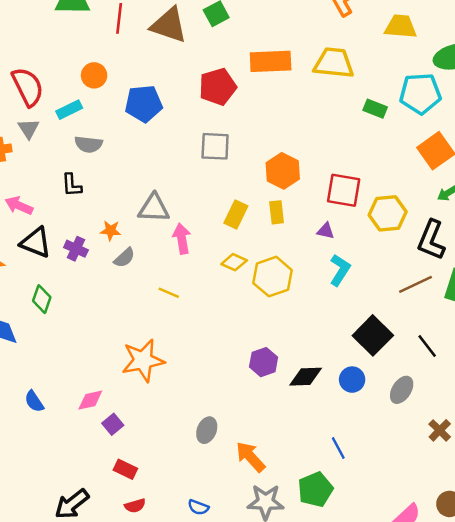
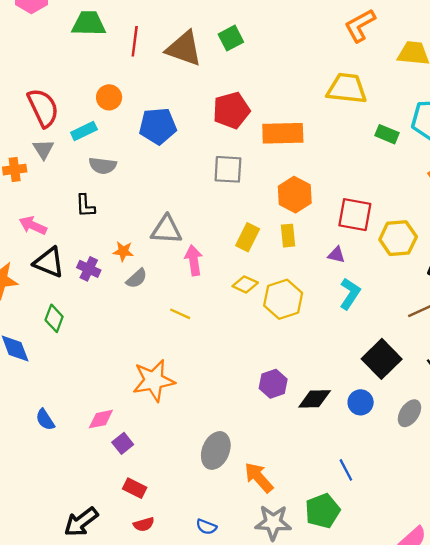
orange rectangle: (271, 61) -> (283, 133), moved
gray ellipse: (207, 430) -> (216, 450), size x1.4

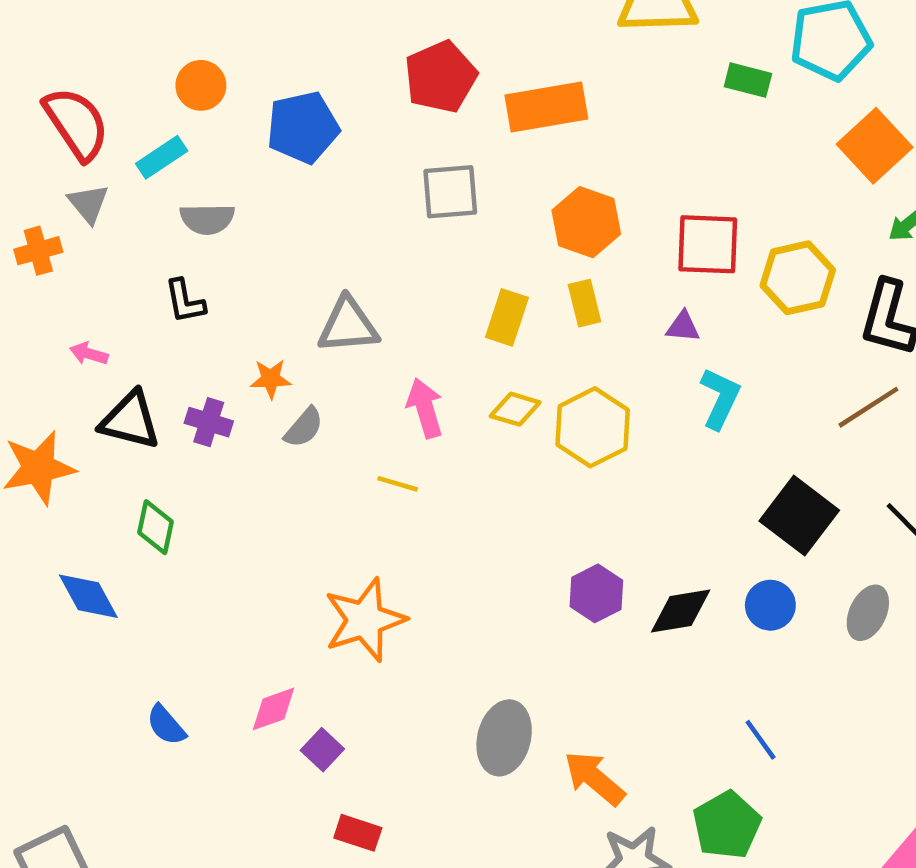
pink arrow: (33, 225) -> (89, 354), size x0.7
pink arrow: (194, 260) -> (425, 408), moved

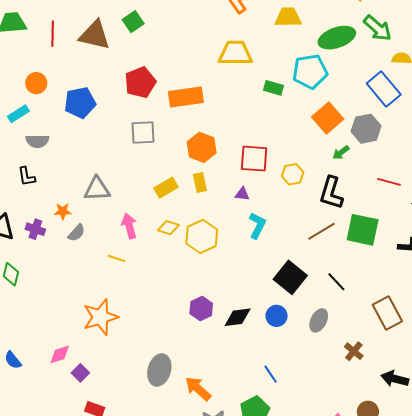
yellow hexagon: (798, 278) -> (293, 174), size x0.7
yellow rectangle: (507, 317) -> (166, 188), turned 40

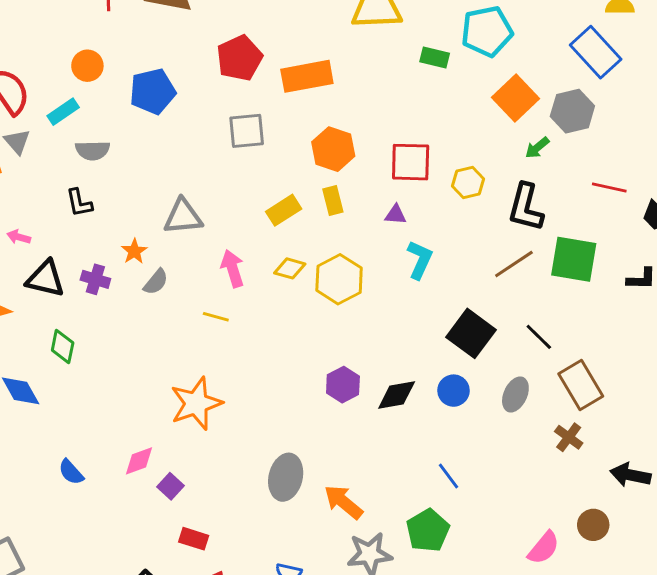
orange star: (63, 211) -> (134, 251), turned -30
brown rectangle: (387, 313) -> (581, 385), moved

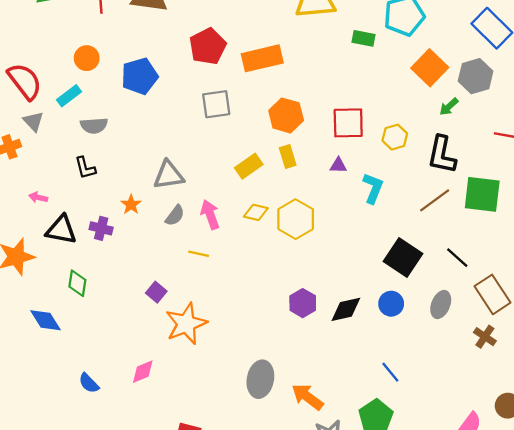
cyan L-shape: (420, 260) -> (373, 188), moved
gray semicircle: (156, 282) -> (175, 216), moved
purple square: (170, 486) -> (156, 292), moved

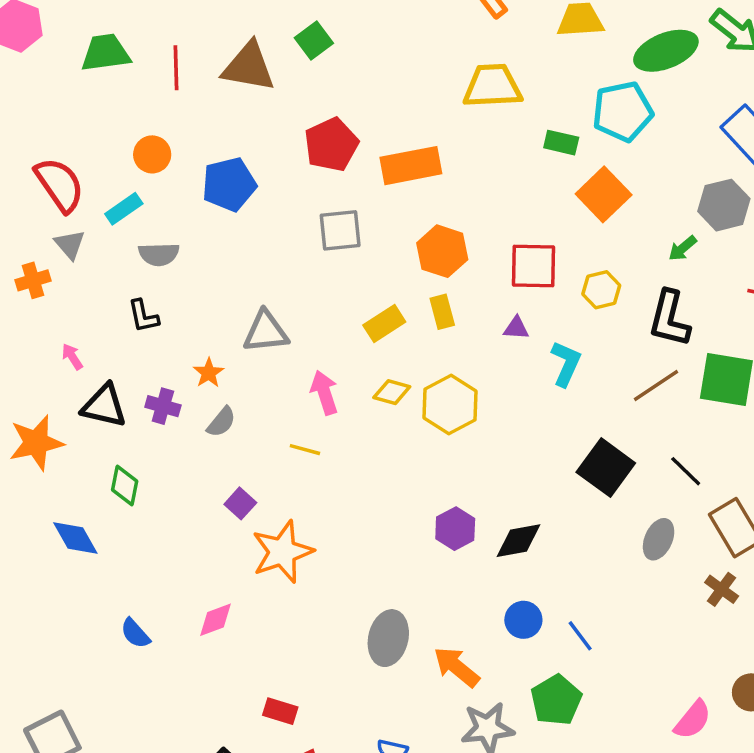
orange square: (430, 68) -> (604, 194), moved
pink arrow: (38, 197) -> (72, 357), turned 42
gray semicircle: (175, 216) -> (221, 422), moved
blue circle: (391, 304) -> (523, 620), moved

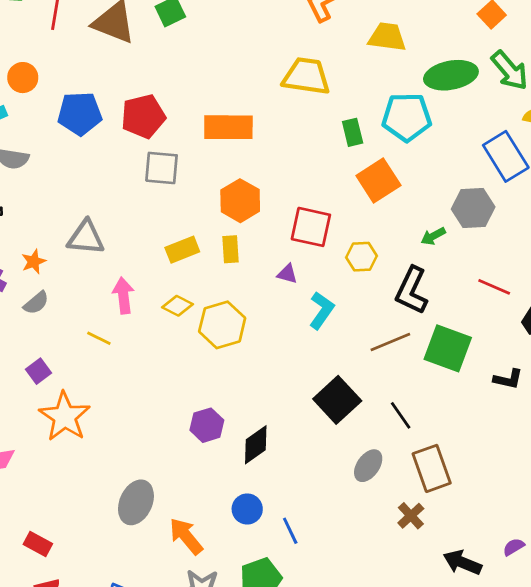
green rectangle: (561, 143) -> (353, 132), turned 52
red pentagon: (331, 145) -> (143, 116), moved
black diamond: (518, 541) -> (256, 445), turned -36
orange star: (282, 552) -> (65, 417), turned -30

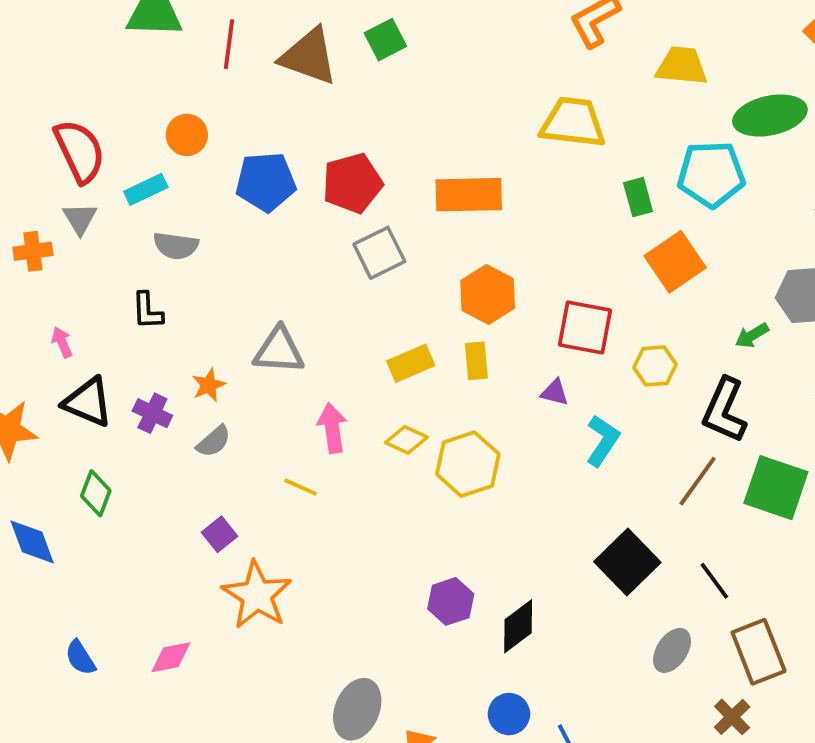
gray square: (162, 168) -> (379, 253), turned -30
brown line: (390, 342) -> (698, 481), turned -30

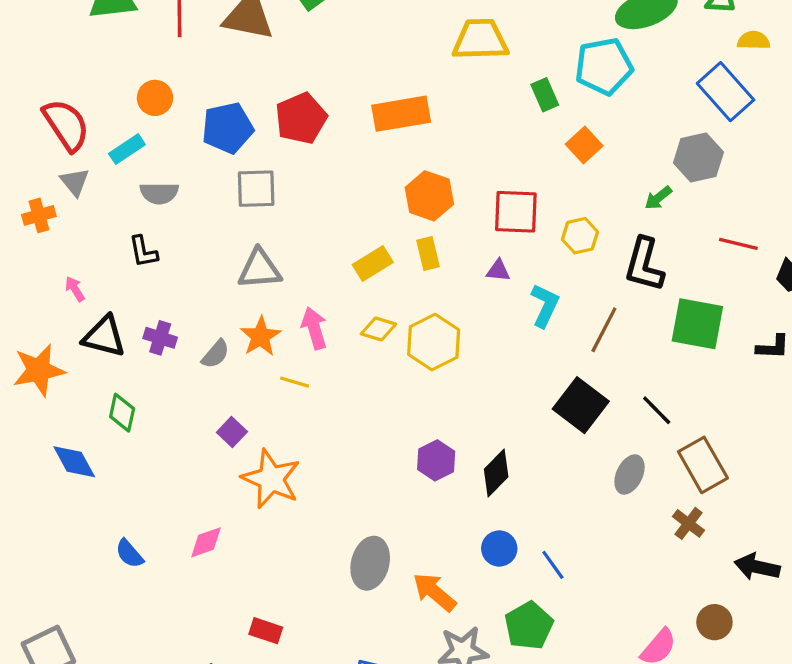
gray square: (379, 253) -> (256, 189), moved, turned 33
orange square: (675, 262) -> (584, 145), size x0.7
orange star: (209, 385) -> (260, 336), moved, size x1.4
brown line: (698, 481) -> (604, 330), moved

